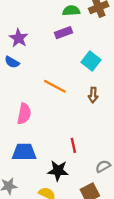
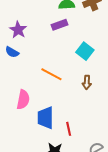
blue trapezoid: (24, 152) -> (45, 118), moved, turned -90

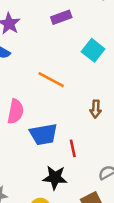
brown arrow: (87, 82) -> (96, 109), moved
blue trapezoid: (45, 118) -> (43, 134), turned -100

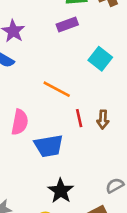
red line: (73, 148) -> (79, 118), moved
black star: (55, 178) -> (61, 191), turned 30

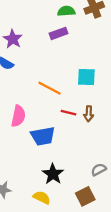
cyan square: (100, 59) -> (86, 77), moved, turned -36
red line: (79, 118) -> (69, 113), turned -64

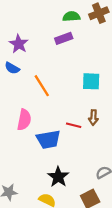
orange line: (50, 88) -> (42, 86), moved, turned 30
red line: (69, 113) -> (74, 125), moved

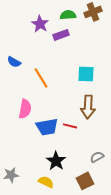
purple star: (19, 44) -> (40, 24), moved
brown arrow: (93, 118) -> (88, 107), size x1.6
red line: (74, 125) -> (70, 126), moved

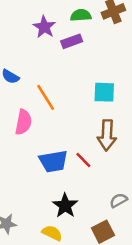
pink semicircle: (25, 109) -> (23, 122), moved
red line: (70, 126) -> (83, 160), turned 32

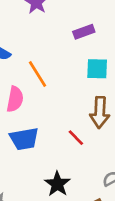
purple rectangle: (72, 41) -> (84, 32), moved
blue trapezoid: (53, 161) -> (24, 139), moved

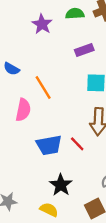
blue trapezoid: (24, 139) -> (49, 145), moved

